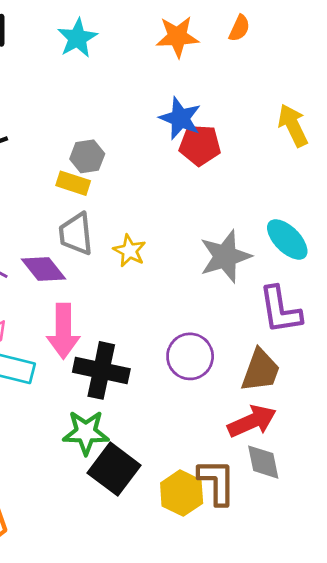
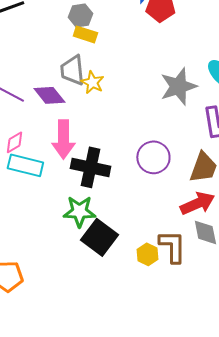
yellow rectangle: (73, 183) -> (85, 34), moved
yellow star: (129, 251) -> (92, 82), moved
yellow hexagon: (182, 493) -> (147, 254), size x0.7

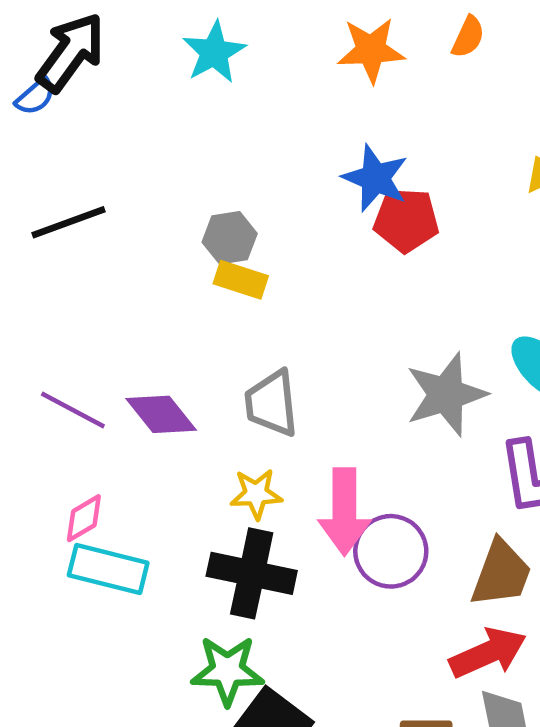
gray trapezoid: (72, 70) -> (272, 403), moved
yellow star: (92, 82) -> (256, 494), moved, turned -30
pink arrow: (63, 139) -> (344, 512), moved

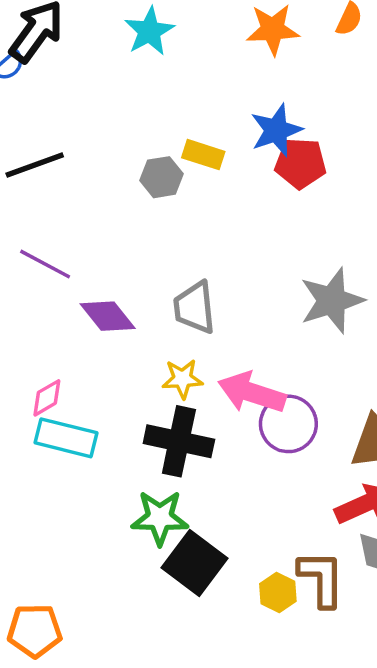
blue star: (375, 178) -> (276, 130), turned 30
yellow rectangle: (241, 280) -> (203, 155), moved
purple line: (73, 410) -> (45, 264), moved
pink arrow: (344, 512) -> (252, 393), turned 108

